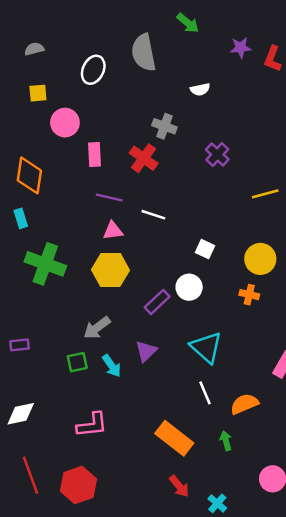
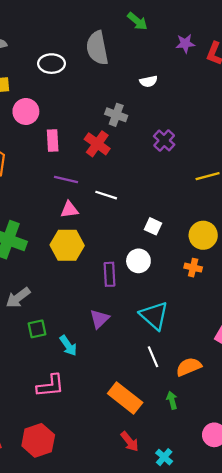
white ellipse: (93, 70) -> (52, 64), turned 65
purple rectangle: (157, 302) -> (109, 274), turned -50
gray arrow: (97, 328) -> (18, 298), moved
cyan arrow: (112, 366) -> (68, 346), moved

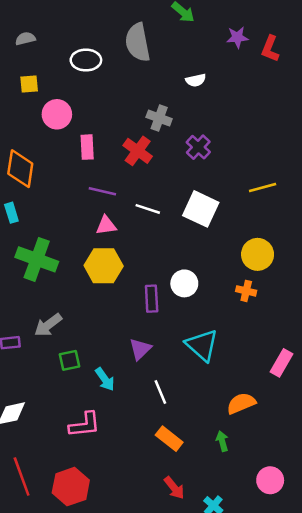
purple cross: (164, 140) -> (198, 147), moved
white square: (153, 226) -> (201, 209), moved, size x1.8
white line: (153, 357) -> (160, 392), moved
orange rectangle: (125, 398) -> (169, 439), size x0.7

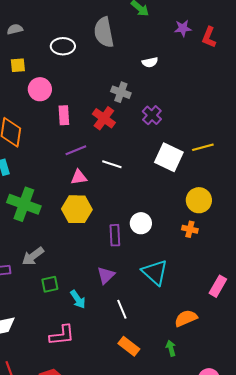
purple line: (102, 191) -> (76, 150), turned -35
white square: (201, 209) -> (169, 157), moved

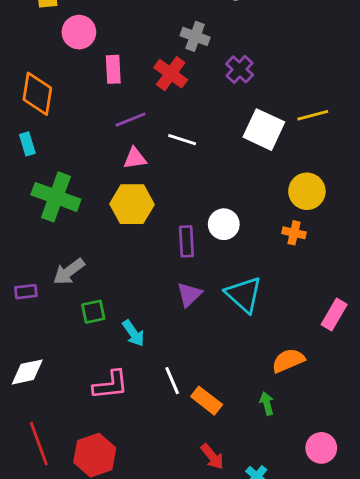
purple triangle: (106, 275) -> (189, 294), moved
white line: (122, 309) -> (172, 381), moved

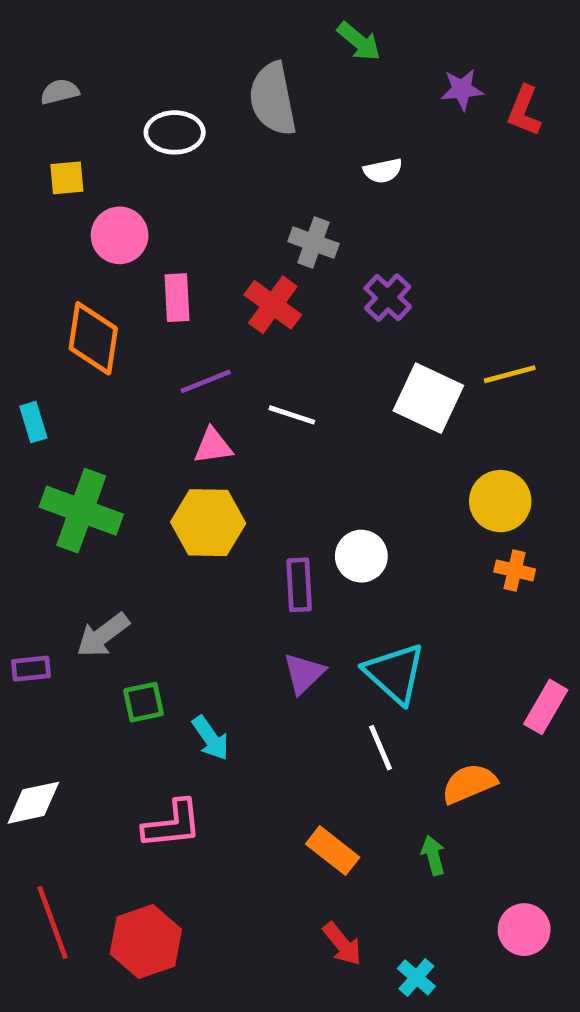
orange diamond: (37, 94) -> (93, 338), moved
orange cross: (294, 233) -> (515, 570), moved
white line: (172, 381) -> (380, 748), moved

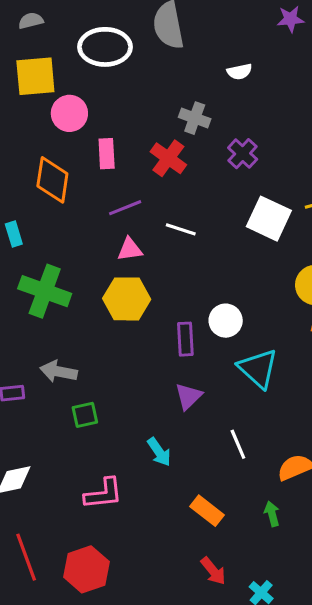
white ellipse: (175, 132) -> (105, 47), size x1.4
yellow square: (67, 178) -> (35, 76), size x1.8
gray arrow: (103, 635) -> (59, 372), turned 48
cyan triangle: (395, 673) -> (258, 368), moved
cyan arrow: (211, 738) -> (159, 452), moved

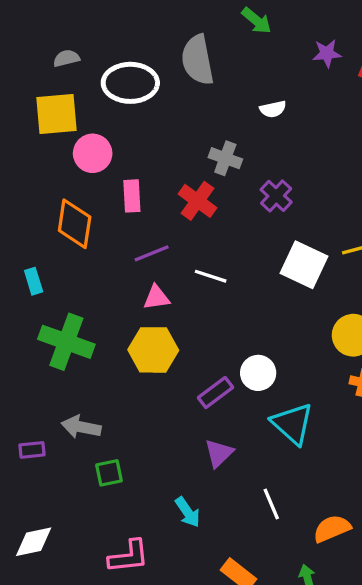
gray semicircle: (31, 21) -> (66, 58), moved
purple rectangle: (185, 339) -> (216, 393), turned 56

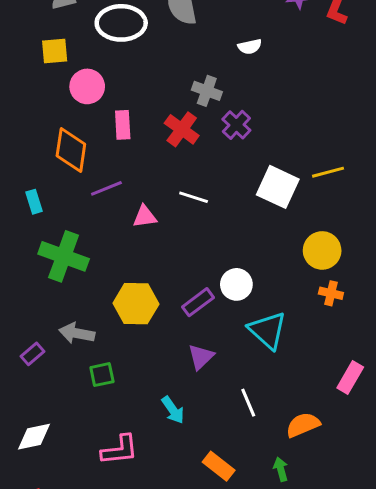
yellow square: (57, 114) -> (55, 51), size x0.7
purple cross: (276, 196) -> (236, 125), moved
purple line: (152, 253) -> (106, 188), moved
yellow hexagon: (153, 350) -> (136, 304), moved
purple rectangle: (32, 450) -> (33, 354), turned -35

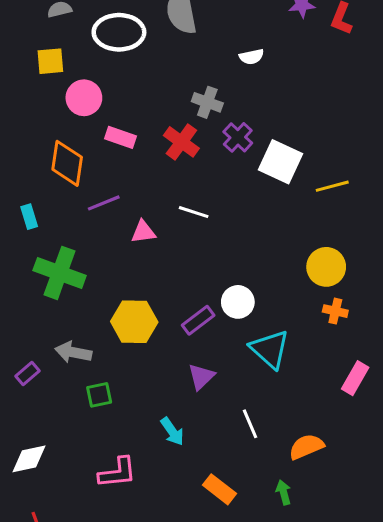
pink rectangle: (123, 125) -> (120, 137), turned -68
white square: (278, 187) -> (280, 162), moved
pink rectangle: (350, 378) -> (355, 378), moved

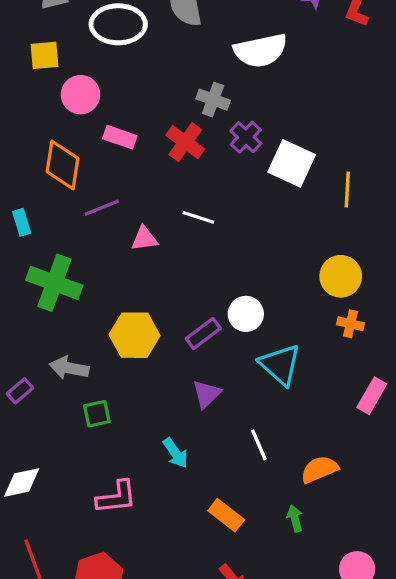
white semicircle: (252, 57) -> (261, 50), size x2.0
yellow line: (332, 186) -> (347, 190), turned -72

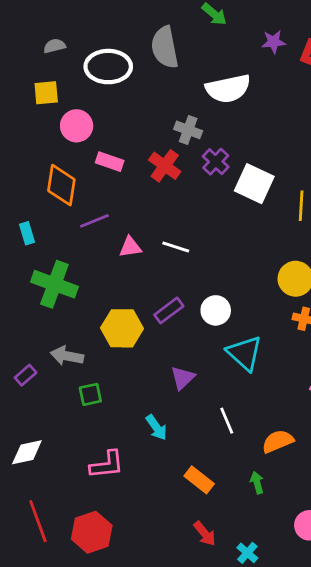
white line: (198, 217) -> (176, 247), moved
purple rectangle: (203, 334) -> (169, 310), moved

